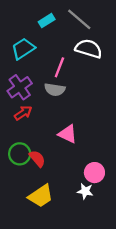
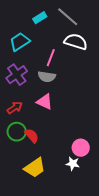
red arrow: (23, 113) -> (15, 108), moved
pink triangle: (68, 134) -> (45, 102), moved

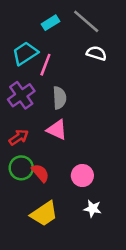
white semicircle: (76, 42) -> (96, 53), size x0.7
pink line: (51, 58) -> (45, 65), moved
gray semicircle: (47, 77) -> (59, 98), turned -102
pink circle: (81, 148) -> (82, 176), moved

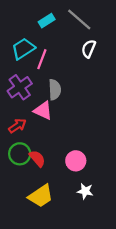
white semicircle: (96, 53) -> (89, 49), turned -84
pink triangle: (57, 130) -> (43, 111), moved

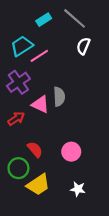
pink line: (42, 59) -> (39, 56), turned 36
gray semicircle: (55, 90) -> (59, 97), moved
green circle: (20, 154) -> (18, 168), moved
white star: (85, 191) -> (78, 189), moved

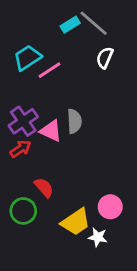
cyan rectangle: (44, 20) -> (70, 25), moved
purple cross: (18, 82) -> (23, 121), moved
pink circle: (71, 152) -> (110, 207), moved
yellow trapezoid: (38, 185) -> (76, 222), moved

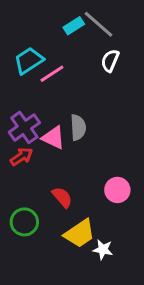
red semicircle: (44, 187) -> (62, 197), moved
pink circle: (110, 207) -> (117, 190), moved

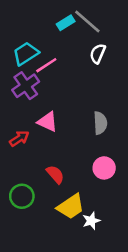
purple cross: (24, 127) -> (26, 86), moved
gray semicircle: (78, 127) -> (100, 123), moved
white star: (103, 250) -> (91, 221), turned -30

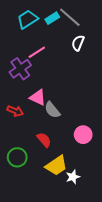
cyan trapezoid: (26, 54) -> (28, 19), moved
gray semicircle: (100, 123) -> (52, 110), moved, turned 144
red arrow: (19, 138) -> (15, 111), turned 56

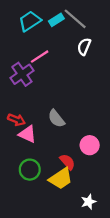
pink triangle: (38, 98) -> (28, 134), moved
red semicircle: (44, 140) -> (67, 162), moved
green circle: (17, 157) -> (30, 170), moved
white star: (73, 177) -> (88, 202), moved

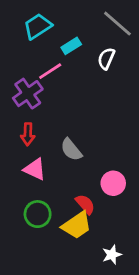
gray line: (75, 19) -> (117, 24), moved
cyan rectangle: (56, 20) -> (71, 46), moved
red arrow: (16, 120) -> (28, 134), moved, turned 70

